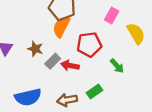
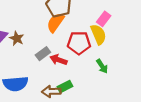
yellow semicircle: (136, 33) -> (98, 34), moved
brown star: (35, 49) -> (17, 38), moved
green rectangle: (94, 91) -> (65, 87), moved

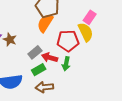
green arrow: (102, 66) -> (66, 64), moved, turned 48
green rectangle: (65, 87) -> (39, 70), moved

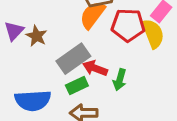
red pentagon: (68, 41) -> (128, 25), moved
gray rectangle: (35, 52) -> (73, 59), size x1.5

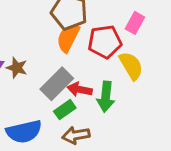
yellow semicircle: (153, 34) -> (131, 66), moved
green arrow: (120, 80) -> (106, 97), size x1.4

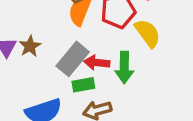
brown star: (17, 68) -> (30, 46), turned 30
green rectangle: (65, 110) -> (83, 85), turned 30

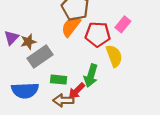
gray rectangle: (73, 59) -> (40, 57), moved
red arrow: (97, 63) -> (77, 91), moved, turned -66

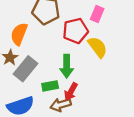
orange semicircle: (71, 26) -> (19, 34), moved
green arrow: (91, 76) -> (67, 66), moved

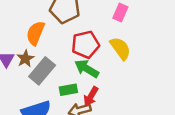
red pentagon: (75, 31) -> (85, 44), moved
green arrow: (67, 66) -> (87, 69), turned 120

